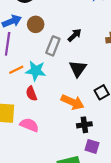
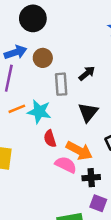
gray rectangle: (53, 46) -> (61, 84), turned -30
red semicircle: (31, 94) -> (50, 139), moved
pink semicircle: (29, 125) -> (66, 165), moved

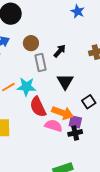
brown circle: (43, 58) -> (31, 43), moved
red semicircle: (50, 139) -> (38, 107), size x1.5
purple square: (98, 203) -> (75, 122), moved

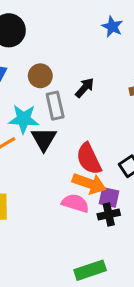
black triangle: (65, 82) -> (44, 139), moved
cyan star: (26, 87) -> (24, 119), moved
red semicircle: (38, 107) -> (89, 159), moved

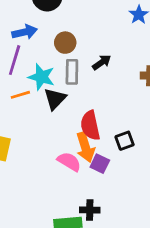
orange arrow: (89, 183) -> (85, 147), turned 40
black cross: (109, 214) -> (90, 210), moved

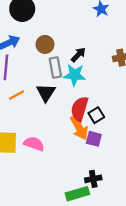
cyan star: (42, 77) -> (75, 75), moved
red semicircle: (90, 125) -> (80, 109), turned 40
black square: (125, 141) -> (96, 115), moved
pink semicircle: (69, 162) -> (34, 144), moved

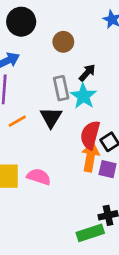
brown circle: (45, 44) -> (63, 42), moved
cyan star: (75, 75) -> (83, 96), turned 30
orange arrow: (79, 128) -> (90, 157), turned -140

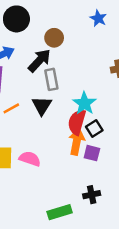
black arrow: (87, 73) -> (39, 61), moved, size x1.5
cyan star: (83, 96) -> (84, 103), moved
green rectangle: (90, 233) -> (60, 212), moved

